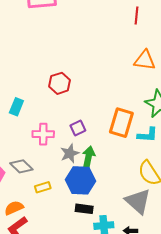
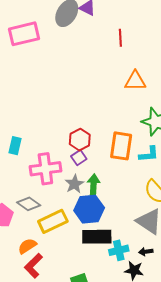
red hexagon: (60, 83) -> (80, 140), moved
pink cross: (43, 134) -> (45, 169), size x1.4
yellow rectangle: (43, 187) -> (53, 221), size x1.8
black rectangle: (84, 209) -> (97, 237), size x1.6

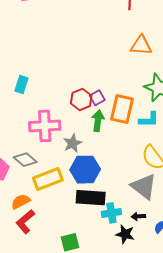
cyan rectangle: (15, 146) -> (21, 85), moved
purple square: (79, 158) -> (97, 98), moved
green arrow: (94, 185) -> (98, 121), moved

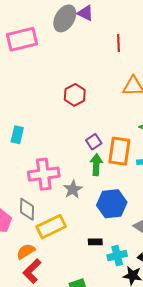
red hexagon: (81, 99) -> (75, 95), moved
gray diamond: (25, 160) -> (27, 209), turned 55
blue hexagon: (85, 170) -> (112, 204), moved
black rectangle: (91, 198) -> (95, 242), size x0.5

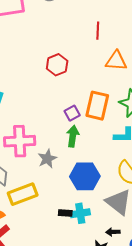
red line: (118, 43) -> (98, 31), moved
orange rectangle: (119, 151) -> (97, 106), moved
cyan cross: (117, 256) -> (80, 213), moved

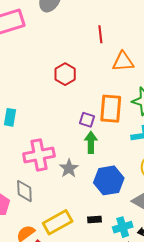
purple square: (72, 113) -> (87, 120), turned -35
yellow rectangle: (23, 194) -> (58, 222), moved
cyan cross: (80, 213) -> (123, 227), moved

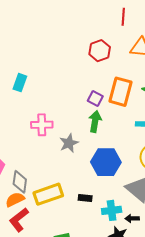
red hexagon: (65, 74) -> (100, 51), moved
pink cross: (39, 155) -> (42, 125), size x0.7
gray diamond: (24, 191) -> (20, 182), moved

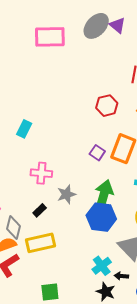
green arrow: (95, 121) -> (104, 195), moved, size x1.4
black rectangle: (85, 198) -> (40, 210), moved, turned -56
cyan cross: (112, 210) -> (102, 266), turned -36

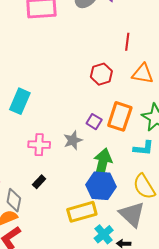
cyan rectangle: (24, 129) -> (20, 101), size x1.4
gray star: (66, 194) -> (73, 140), moved
yellow rectangle: (41, 243) -> (82, 212), moved

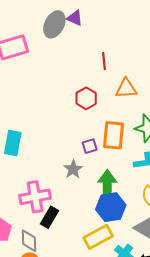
purple square: (94, 122) -> (90, 146), turned -35
pink cross: (39, 145) -> (35, 197), moved, size x1.4
black rectangle: (39, 182) -> (50, 217), size x1.5

